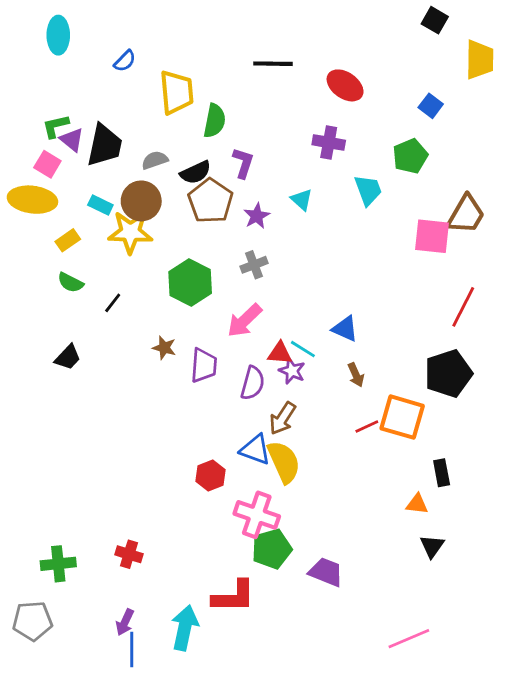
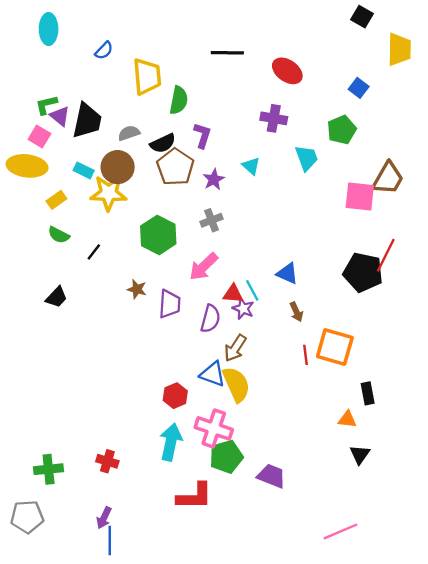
cyan line: (303, 349) -> (252, 290), turned 30
black pentagon: (448, 374) -> (363, 272), moved, turned 30
red line: (367, 427) -> (305, 355), turned -72
cyan arrow: (185, 628) -> (171, 442), moved

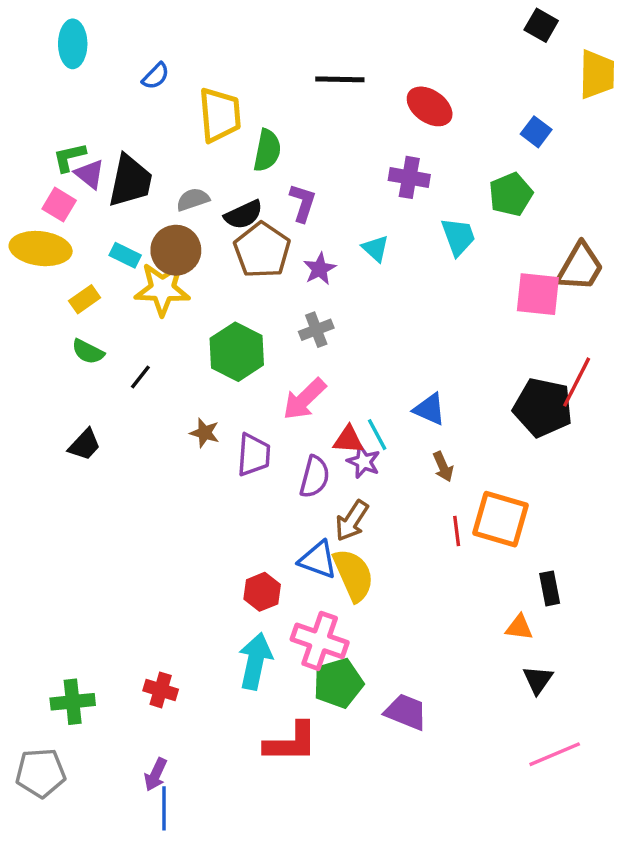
pink line: (340, 531) -> (555, 754), moved

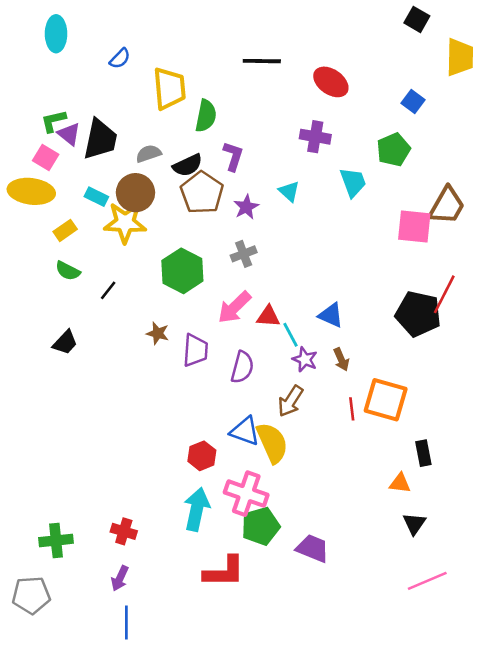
red triangle: (348, 440) -> (268, 316), moved
purple star: (364, 462) -> (305, 359), moved
brown arrow: (352, 521) -> (291, 401), moved
purple arrow: (156, 775) -> (120, 578), moved

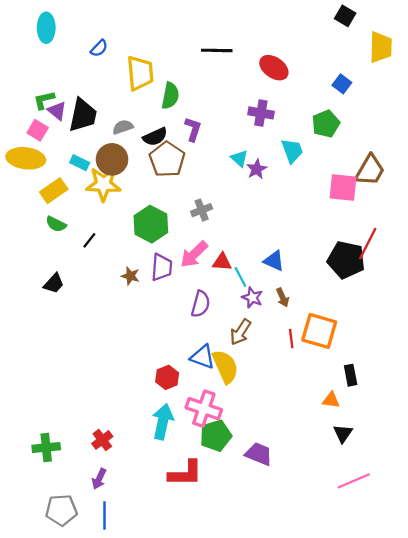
purple star: (246, 207) -> (257, 169), moved
yellow rectangle: (65, 230) -> (54, 191), size x1.4
purple trapezoid: (195, 350) -> (162, 267), moved
red cross: (124, 531) -> (102, 440), turned 36
gray pentagon: (31, 595) -> (61, 510), moved

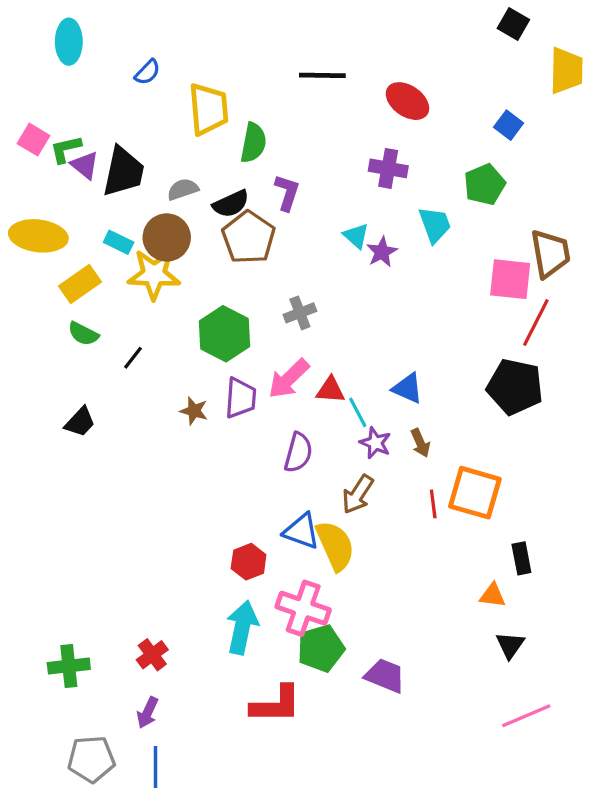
pink square: (38, 130) -> (34, 140), moved
brown trapezoid: (370, 170) -> (550, 254), turned -40
red line: (368, 244) -> (536, 323), moved

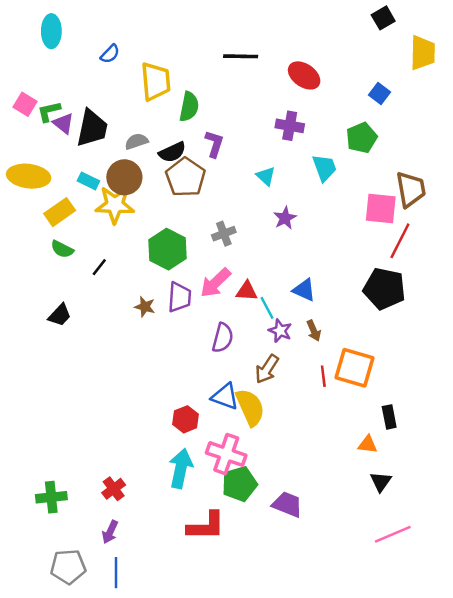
black square: (513, 24) -> (383, 18), turned 30
purple star: (382, 252) -> (285, 218), moved

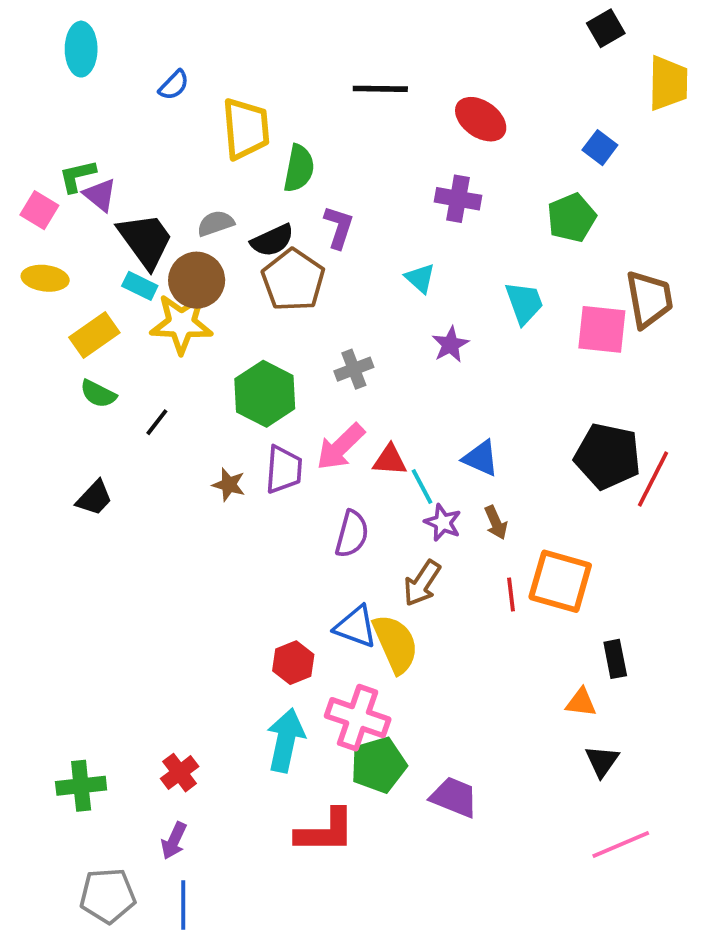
pink square: (25, 104) -> (39, 210), moved
black trapezoid: (92, 128) -> (145, 240), moved, turned -48
cyan trapezoid: (324, 168) -> (524, 303), moved
yellow ellipse: (29, 176) -> (45, 278), size x0.7
red line: (400, 241) -> (653, 479), moved

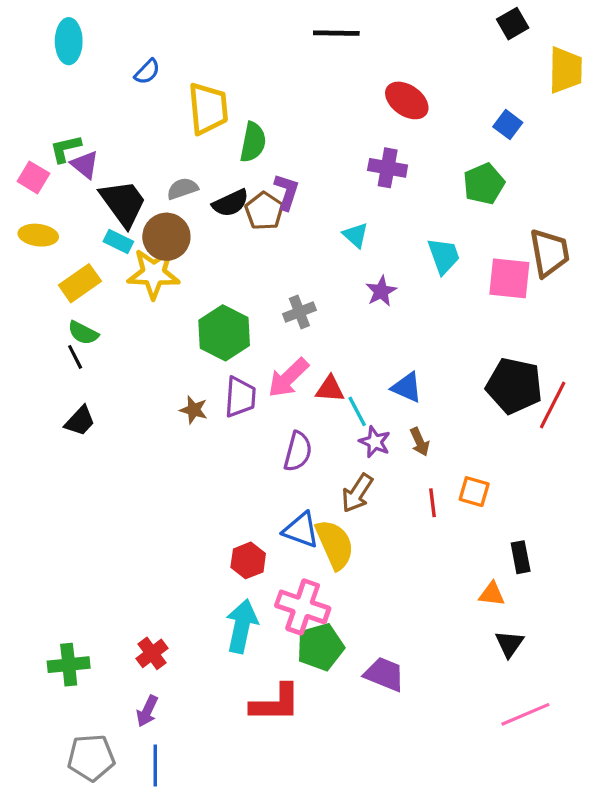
black line: (380, 89) -> (336, 33), moved
brown pentagon: (293, 280) -> (264, 211), moved, size x0.7
black line: (157, 422) -> (75, 357), moved, turned -65
orange square: (560, 581) -> (474, 492), size x0.6

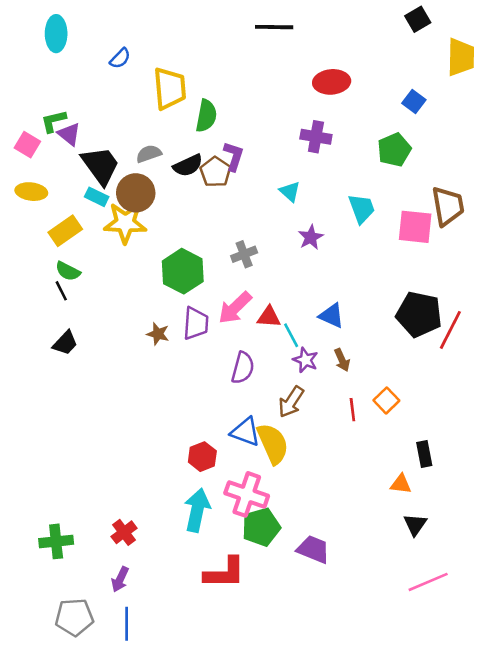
red ellipse: (407, 100) -> (332, 82), turned -40
orange square: (474, 492) -> (386, 400), turned 30

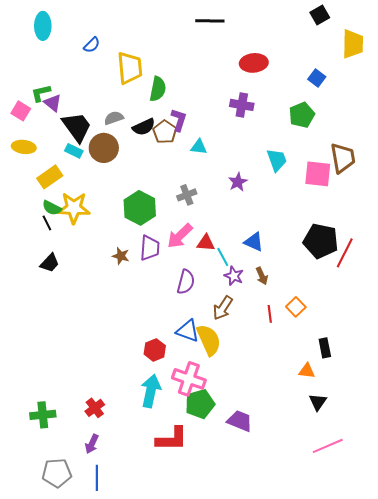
cyan triangle: (290, 192) -> (199, 147), moved, turned -36
yellow star: (125, 223) -> (74, 208), moved

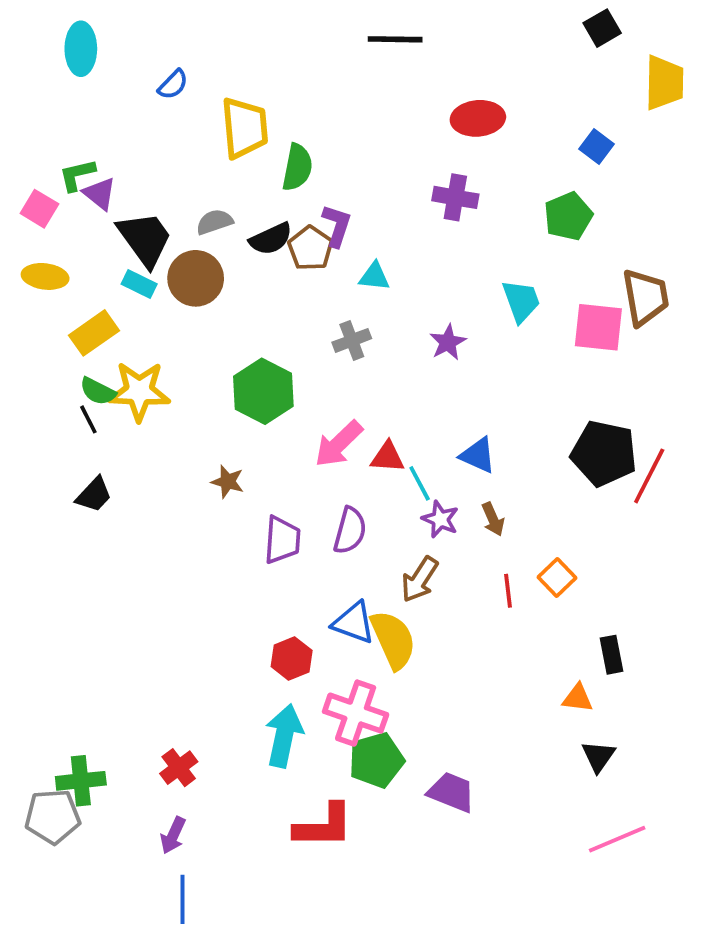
gray cross: (187, 195) -> (352, 340), moved
purple trapezoid: (150, 248) -> (282, 540), moved
gray pentagon: (57, 473) -> (53, 817), moved

